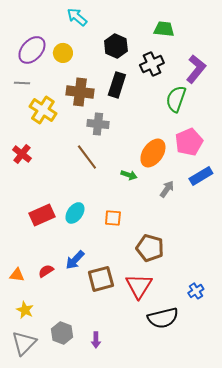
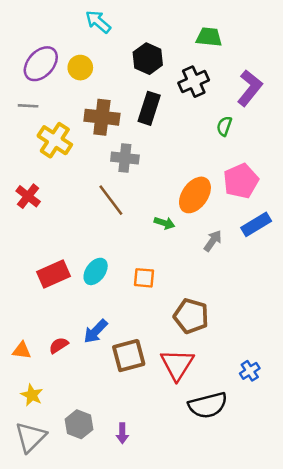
green semicircle: (176, 99) -> (224, 126), size x0.6

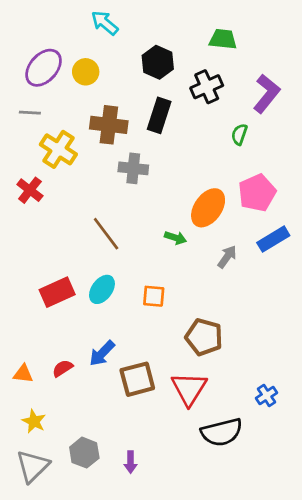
red cross: (28, 196) -> (30, 190), moved
brown line: (111, 200) -> (106, 234), moved

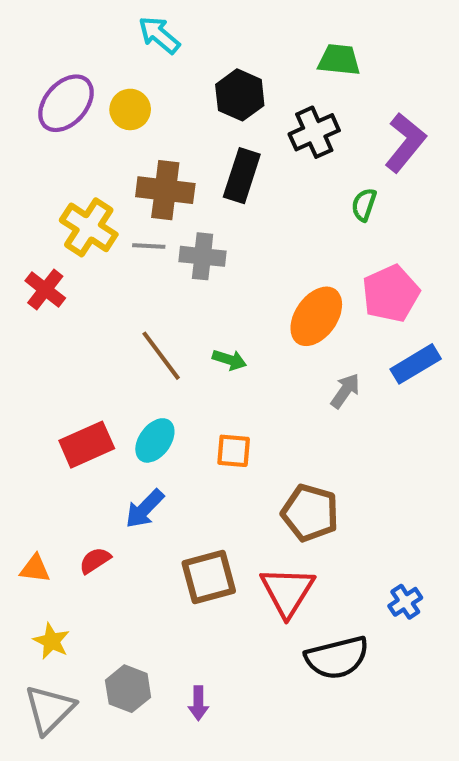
gray line: (30, 113) -> (149, 246), moved
green arrow: (175, 238) -> (229, 360), moved
blue arrow: (102, 353) -> (145, 509), moved

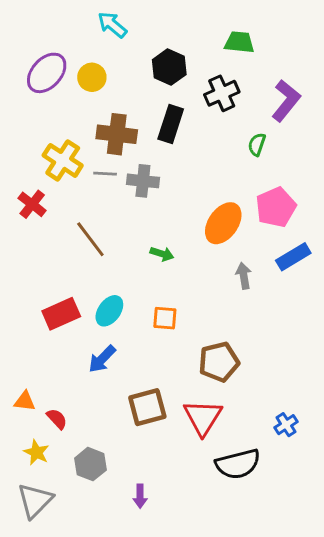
brown line: (161, 356) -> (90, 239), moved
gray arrow: (345, 391) -> (244, 276), turned -45
brown pentagon: (310, 513) -> (219, 362), turned -30
red semicircle: (95, 560) -> (57, 419), moved, turned 80
gray hexagon: (128, 689) -> (90, 464), moved

